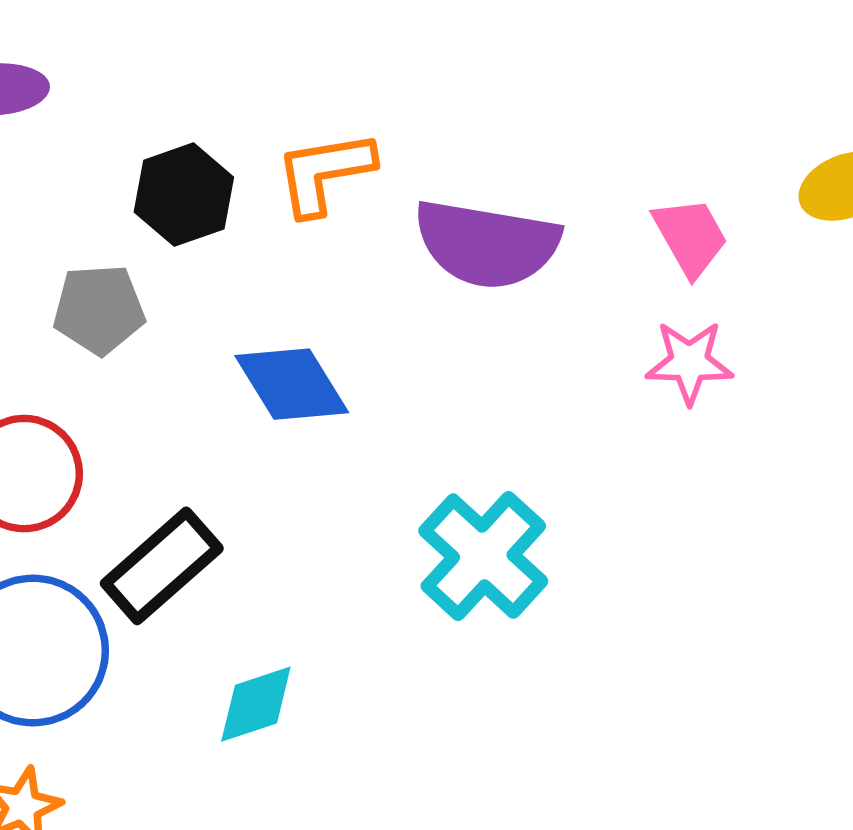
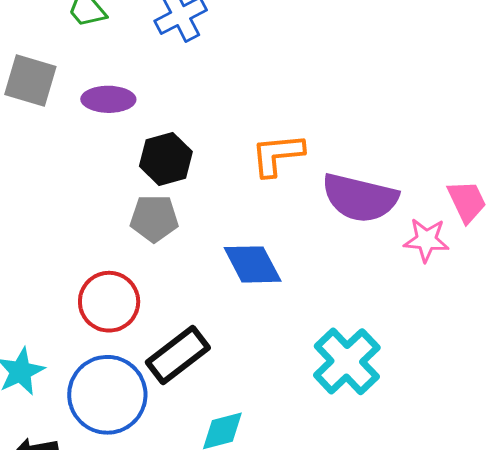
black hexagon: (184, 195) -> (166, 159), moved
pink star: (689, 362) -> (426, 240), moved

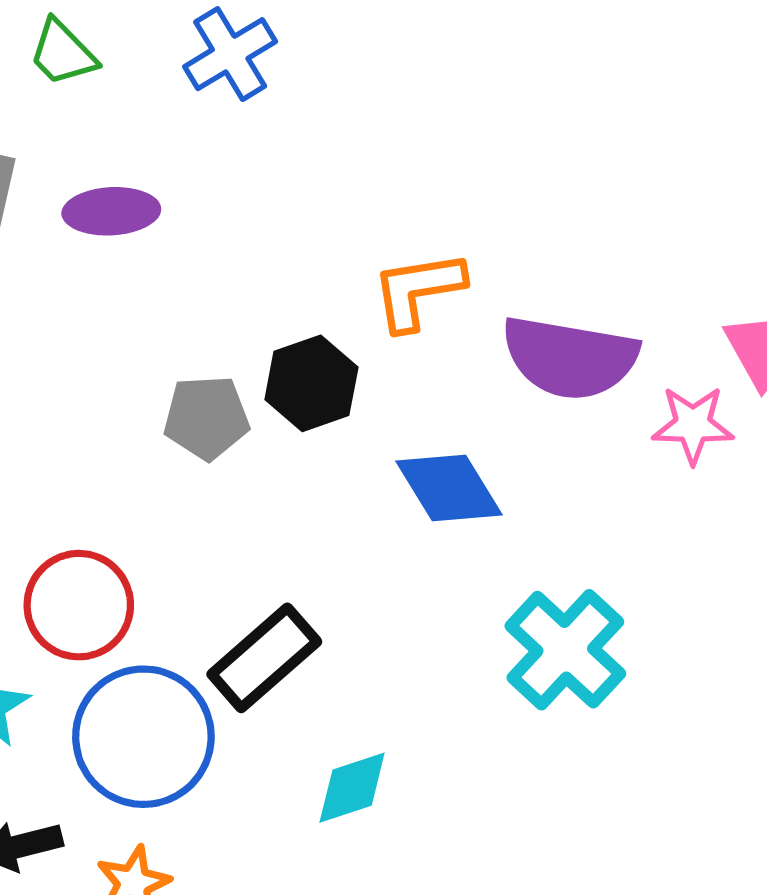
black hexagon: (166, 159) -> (311, 383), moved
blue diamond: (253, 264) -> (449, 488), moved
red circle: (109, 302) -> (79, 605), moved

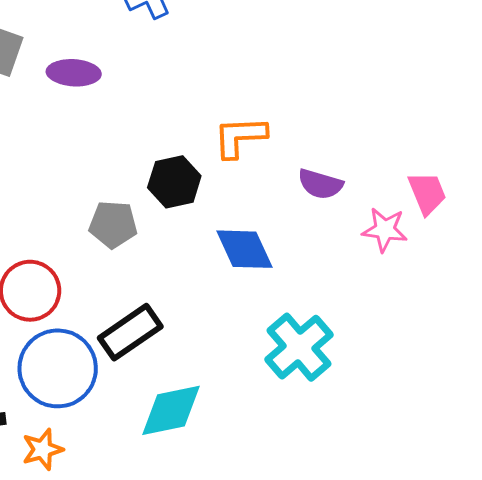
purple semicircle: (570, 358) -> (320, 184), size x0.6
gray pentagon: (206, 418) -> (113, 224), moved
cyan diamond: (352, 788) -> (171, 410), size x1.4

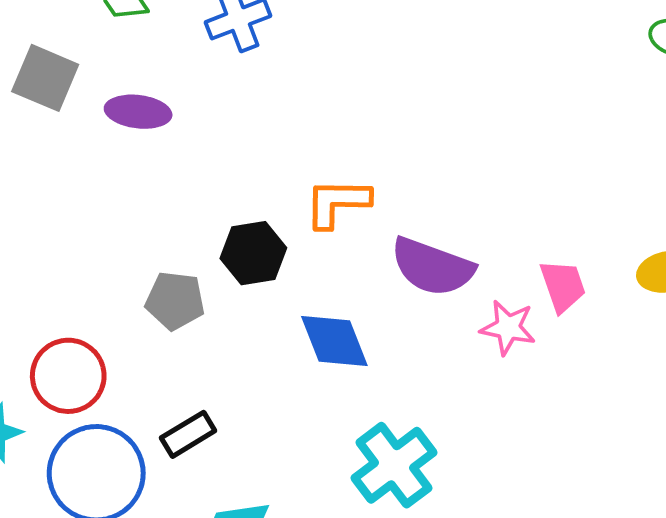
purple semicircle: (320, 184) -> (432, 267), size x1.5
black rectangle: (130, 332) -> (188, 434), size x0.7

